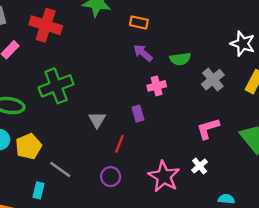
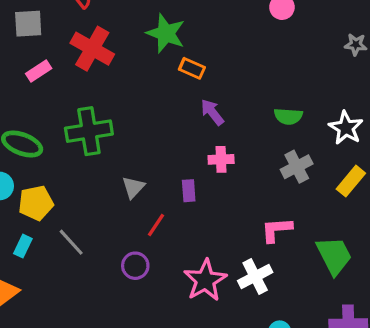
orange rectangle: (139, 23) -> (192, 68), moved
green semicircle: (180, 59) -> (288, 116), moved
white cross: (200, 166) -> (255, 277), size x1.5
cyan rectangle: (39, 190) -> (23, 246), moved

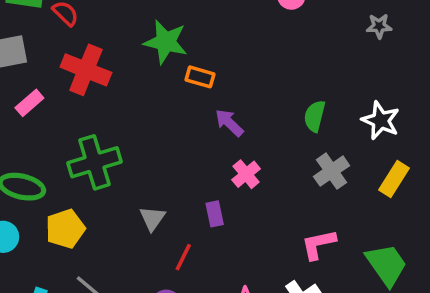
green semicircle: (288, 116) -> (315, 116), turned 108
pink cross: (221, 159) -> (246, 174), turned -30
yellow pentagon: (36, 203) -> (65, 229), moved

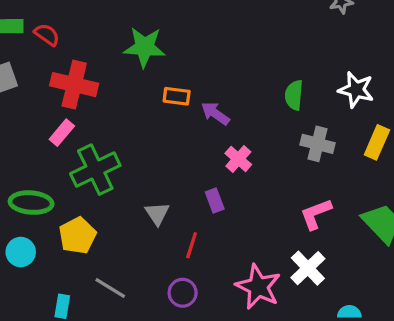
orange rectangle: (200, 77) -> (177, 96), moved
pink rectangle: (29, 103) -> (62, 133), moved
gray cross: (332, 171) -> (318, 144), turned -32

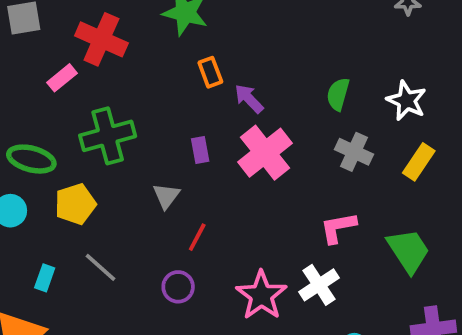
orange rectangle: (177, 96) -> (210, 72), turned 52
pink rectangle: (62, 133) -> (62, 78), moved
pink cross: (238, 159) -> (265, 153), size x1.8
purple rectangle: (215, 200) -> (200, 150), moved

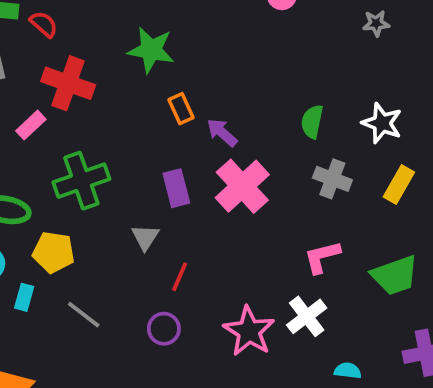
purple rectangle: (200, 150) -> (176, 188), size x1.4
yellow pentagon: (75, 204) -> (54, 252), turned 30
green trapezoid: (408, 251) -> (395, 275), turned 108
cyan rectangle: (45, 278) -> (24, 297), moved

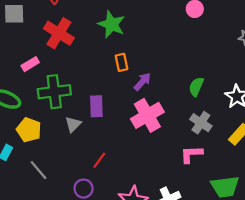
pink rectangle: (31, 125) -> (30, 64), moved
purple arrow: (222, 133) -> (142, 82), turned 78
purple rectangle: (176, 188) -> (96, 106), moved
gray triangle: (145, 237) -> (73, 124), moved
pink L-shape: (322, 257) -> (191, 154), moved

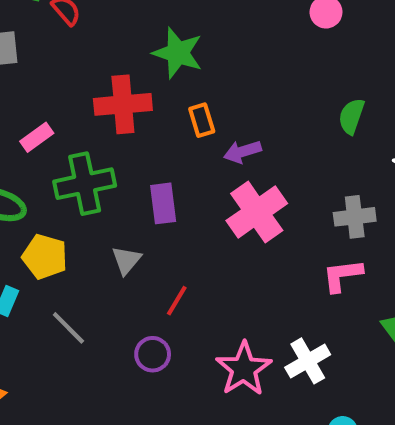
red cross: (59, 33) -> (123, 104), moved, turned -32
purple arrow: (142, 82) -> (243, 152), turned -144
green semicircle: (196, 87) -> (351, 116), moved
gray cross: (201, 123) -> (355, 217), turned -35
gray triangle: (73, 124) -> (126, 260), moved

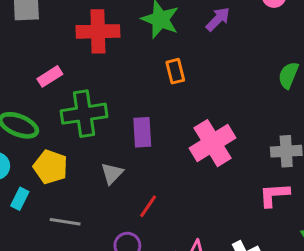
red cross: (123, 104) -> (98, 31), moved
purple arrow: (243, 152) -> (218, 19), moved, turned 148
gray line: (68, 328) -> (65, 222), turned -40

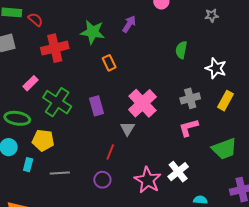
green cross: (84, 114) -> (57, 102), turned -36
gray triangle: (112, 173) -> (127, 129), moved

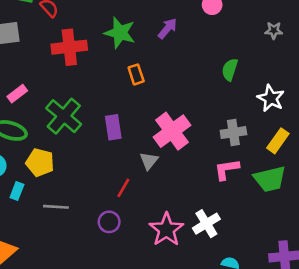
pink rectangle: (30, 83) -> (17, 94), moved
green trapezoid: (224, 149) -> (270, 179), moved

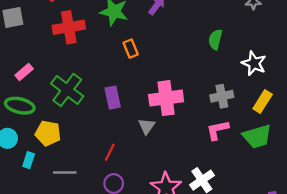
pink cross: (172, 131) -> (166, 98), turned 32
red line: (123, 188) -> (110, 152), moved

